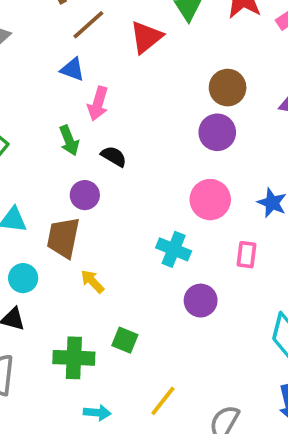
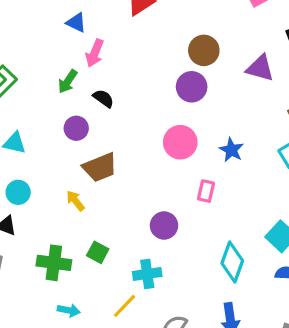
green arrow: (69, 140) -> (68, 81), turned 50
brown trapezoid: (63, 238) -> (100, 167), moved, turned -129
cyan cross: (174, 249) -> (147, 274), moved, turned -36

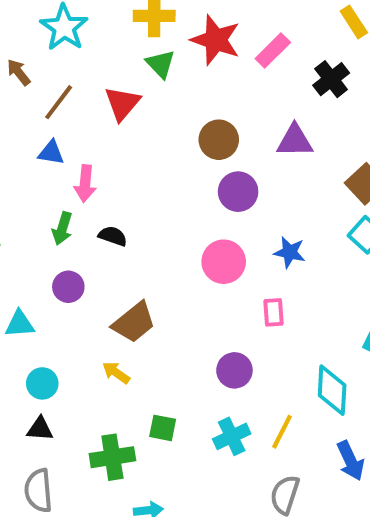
purple circle: (192, 87) -> (238, 192), moved
purple circle: (76, 128) -> (68, 287), moved
yellow line: (124, 306) -> (282, 432), moved

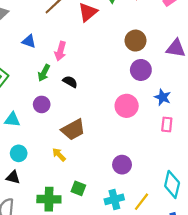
blue triangle: (51, 153) -> (29, 41), moved
blue star: (290, 252) -> (163, 97), moved
pink rectangle: (273, 312) -> (167, 124), moved

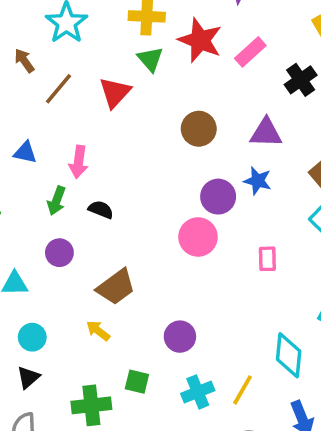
purple circle: (141, 70) -> (218, 197), moved
blue star: (163, 97) -> (258, 181), moved
purple circle: (122, 165) -> (180, 337), moved
black triangle: (13, 177) -> (28, 377), turned -48

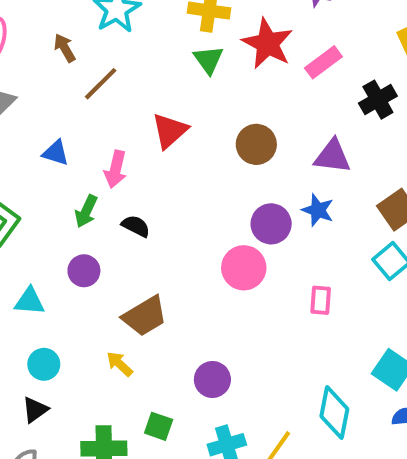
red triangle: (115, 92) -> (170, 131), moved

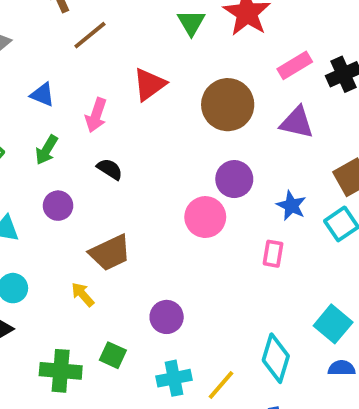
pink rectangle: (323, 62) -> (295, 65), moved
brown circle: (256, 144) -> (228, 105), size x1.4
blue star: (318, 210) -> (291, 206), moved
green arrow: (86, 211) -> (46, 150), moved

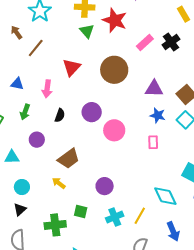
purple triangle: (297, 122) -> (154, 89), moved
black semicircle: (110, 169) -> (60, 115), turned 88
purple circle: (234, 179) -> (92, 112), moved
cyan diamond: (276, 358) -> (165, 196), turned -30

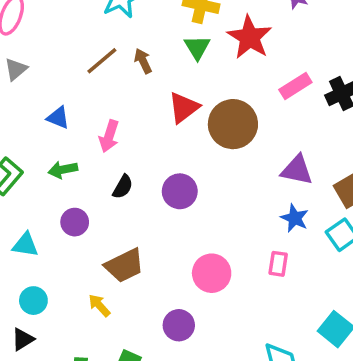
brown arrow: (16, 32) -> (143, 61), moved
red triangle: (72, 67) -> (184, 107), moved
green arrow: (25, 112) -> (63, 170), turned 49
pink circle: (114, 130) -> (212, 273), moved

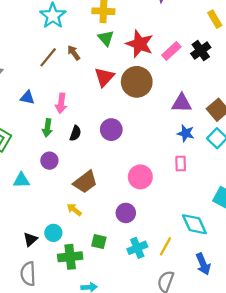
red star: (250, 37) -> (140, 44), moved
green arrow: (63, 170) -> (47, 128), moved, turned -60
cyan circle: (33, 301) -> (53, 233), moved

